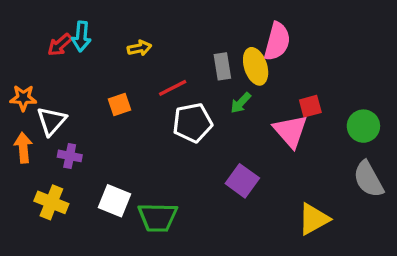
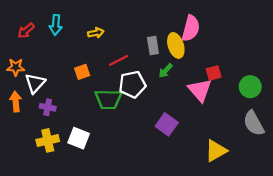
red arrow: (60, 45) -> (26, 31), moved
yellow cross: (51, 202) -> (48, 140), moved, turned -35
green trapezoid: (158, 217) -> (108, 99), moved

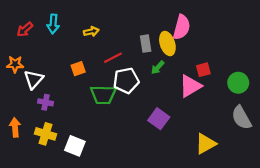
pink triangle: (200, 90) -> (190, 86), turned 40
orange arrow: (16, 102) -> (15, 127), moved
white square: (79, 138) -> (75, 146), moved
yellow cross: (48, 140) -> (46, 134), turned 30

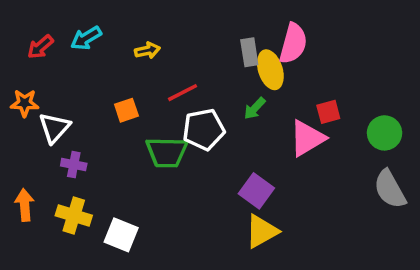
cyan arrow: (53, 24) -> (86, 38), turned 54
gray rectangle: (146, 44) -> (249, 52), moved
yellow triangle: (206, 144) -> (262, 231), moved

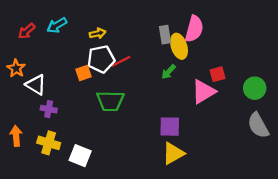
orange star: (25, 103) -> (16, 68), turned 30
white triangle: (54, 128) -> (36, 85), turned -40
white pentagon: (204, 129) -> (101, 59), moved
purple square: (256, 191) -> (170, 127), turned -35

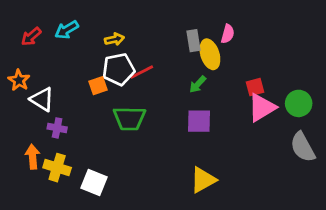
pink semicircle: (194, 29) -> (228, 34), size x0.6
pink triangle: (203, 92) -> (262, 108), moved
purple square: (170, 127) -> (199, 121), moved
orange arrow: (16, 136) -> (33, 157), moved

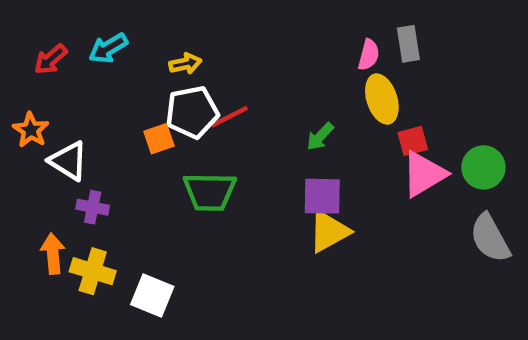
gray rectangle: (194, 41) -> (408, 44), moved
yellow ellipse: (210, 54) -> (382, 99), moved
yellow triangle: (203, 180) -> (329, 231), moved

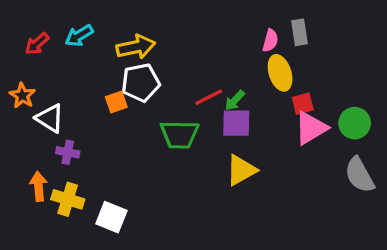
yellow arrow: (185, 64) -> (136, 47), size x1.6
red line: (230, 117) -> (209, 97), moved
green trapezoid: (210, 192) -> (180, 134), moved
purple square: (322, 196) -> (236, 123), moved

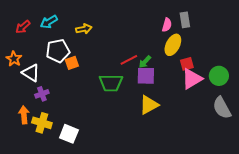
yellow arrow: (136, 47) -> (84, 29), size x0.7
yellow ellipse: (280, 73) -> (173, 45), turned 45
white pentagon: (141, 83) -> (58, 51), moved
purple cross: (68, 152) -> (42, 94), turned -32

